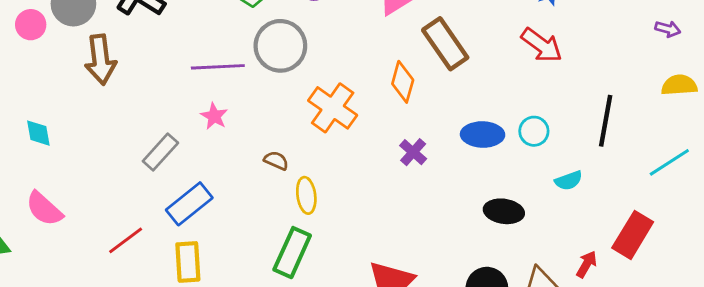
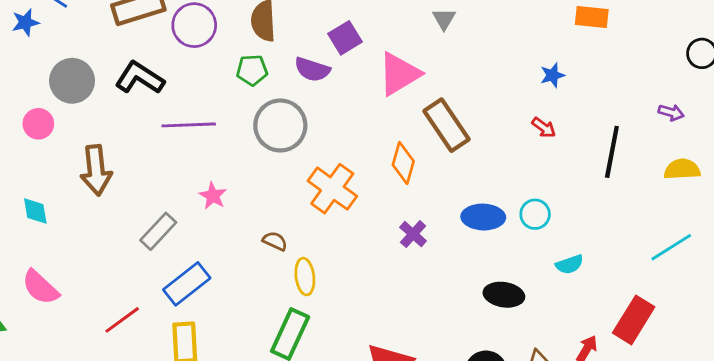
pink circle: (31, 25) -> (38, 124), moved
red arrow: (542, 45) -> (544, 128), size x0.6
brown arrow: (101, 60) -> (96, 170), moved
purple line: (218, 67) -> (189, 125), moved
black line: (606, 121) -> (612, 152), moved

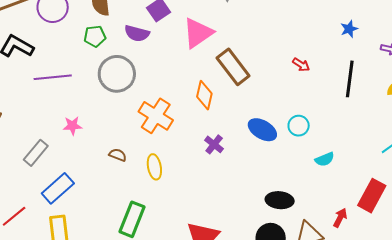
blue star: (552, 75) -> (349, 29), moved
pink star: (213, 196) -> (72, 126), turned -30
blue ellipse: (483, 217) -> (262, 130), turned 32
yellow ellipse: (305, 277) -> (154, 167), moved
black ellipse: (504, 295) -> (280, 200), moved

